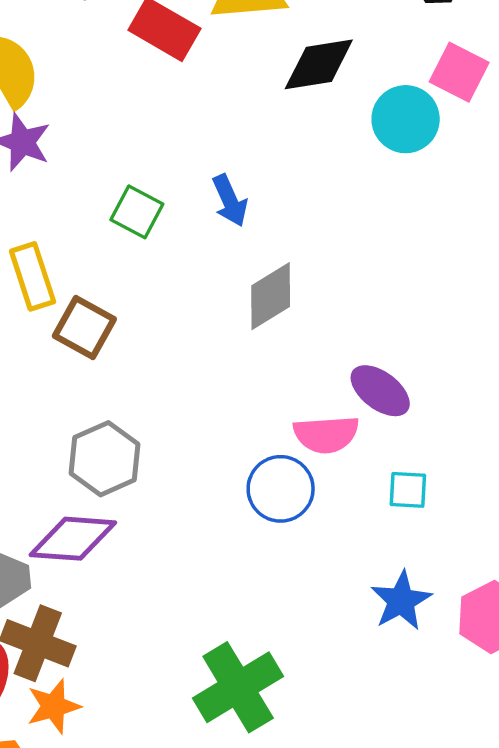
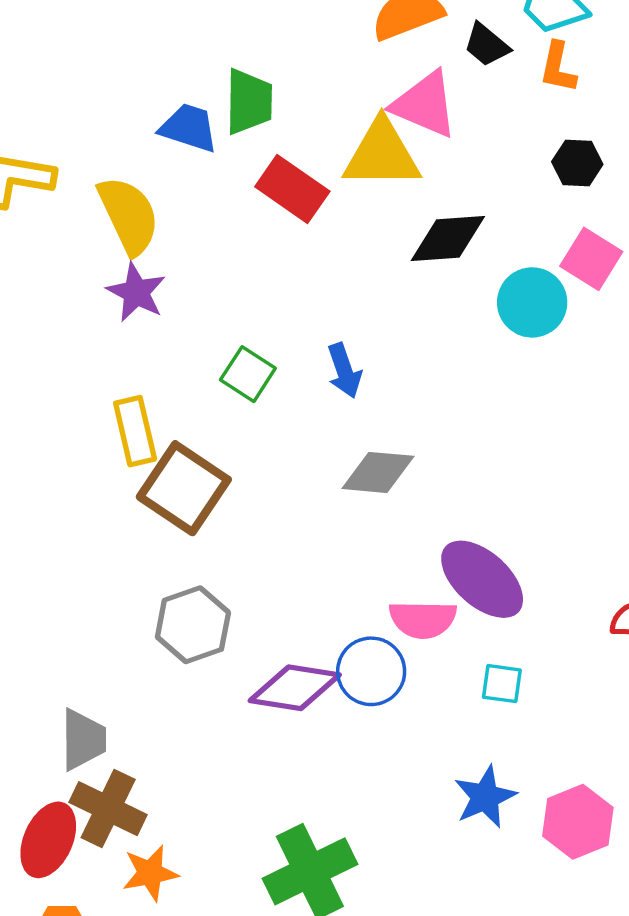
gray diamond: (271, 296) -> (378, 472), turned 32
brown square: (84, 327) -> (184, 488), size x1.4
purple ellipse: (380, 391) -> (482, 579), size x1.4
purple diamond: (73, 539) -> (295, 688), moved
orange star: (53, 706) -> (150, 873), moved

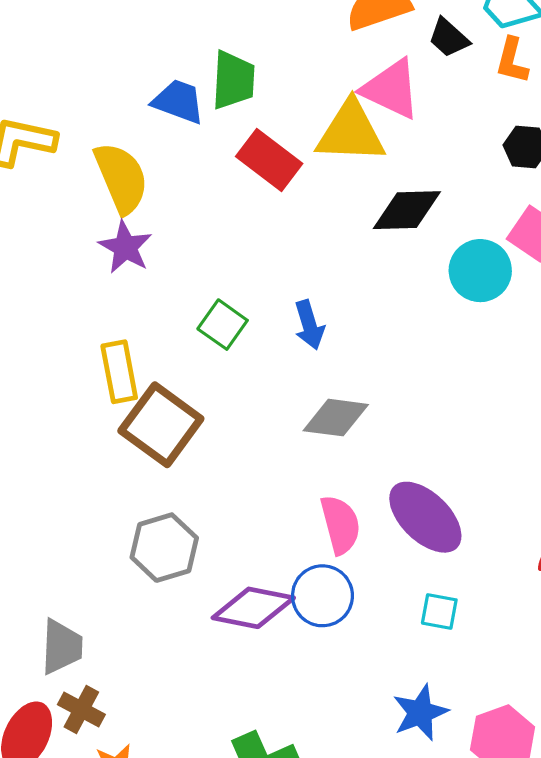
pink semicircle: (423, 619) -> (340, 525), moved, turned -108
brown cross: (108, 809) -> (81, 709), size x0.7

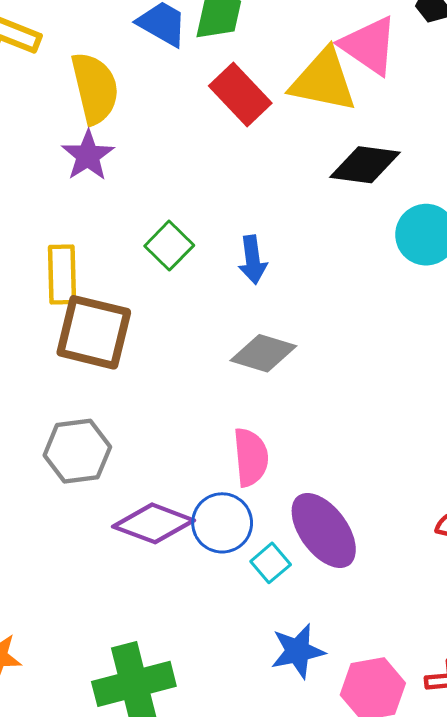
brown square: (161, 425) -> (94, 332), turned -32
purple ellipse: (425, 517) -> (324, 530), moved
cyan square: (439, 612) -> (271, 563), moved, turned 30

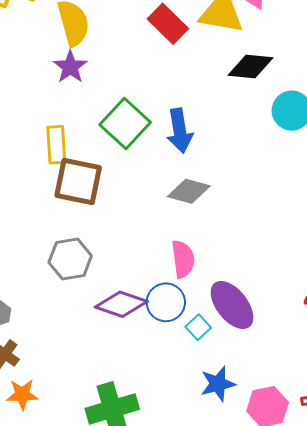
green square: (169, 246) -> (125, 123), size x1.6
blue arrow: (253, 260) -> (180, 131), size x1.4

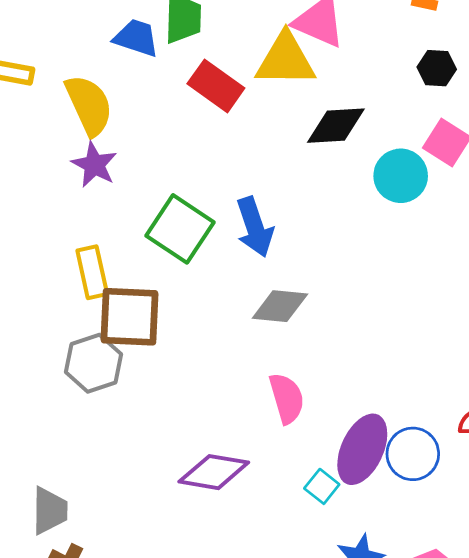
gray hexagon: (70, 259) -> (93, 363), moved
blue circle: (166, 302) -> (413, 454), moved
purple ellipse: (232, 305) -> (362, 449), turned 72

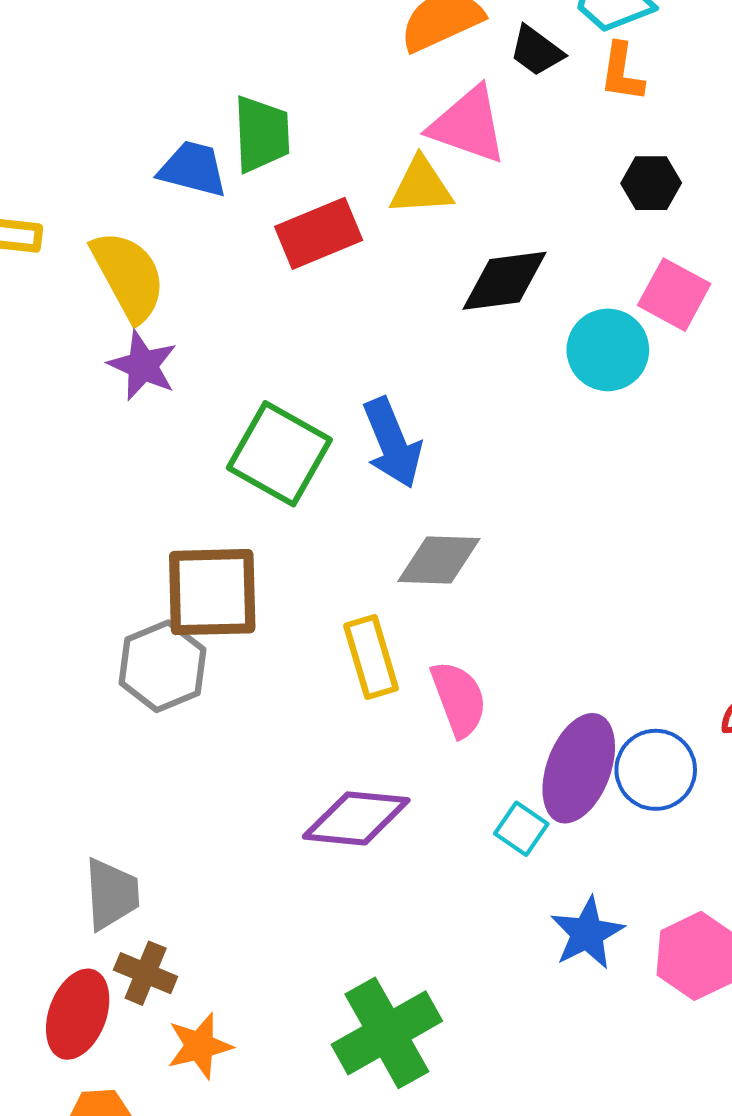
yellow triangle: (285, 60) -> (421, 186), size x0.7
red rectangle: (216, 86) -> (319, 233), turned -54
yellow rectangle: (92, 272) -> (371, 657), moved

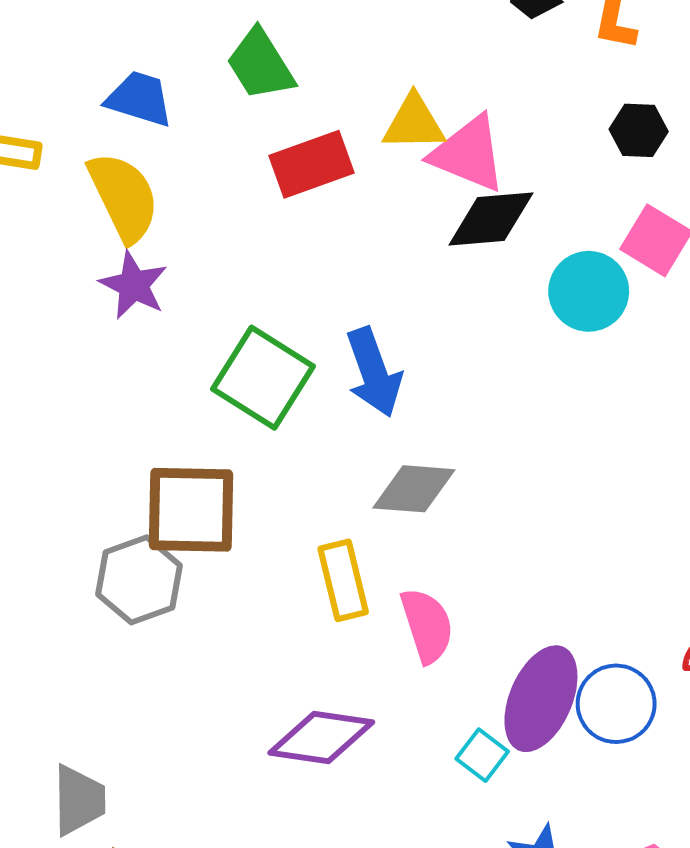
pink triangle: (468, 125) -> (468, 154), moved
green trapezoid: (262, 134) -> (260, 65), turned 148
blue trapezoid: (193, 169) -> (139, 99), moved

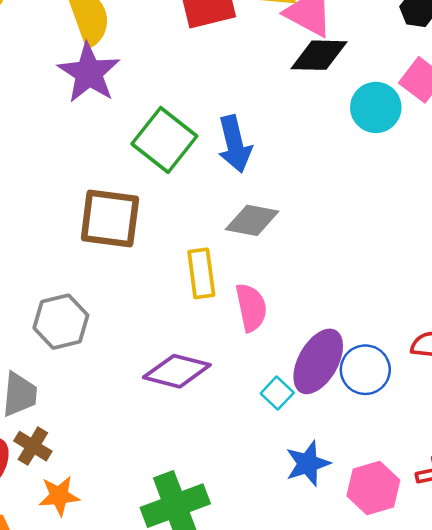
purple star: (134, 285) -> (89, 73), size x1.4
gray hexagon: (139, 580) -> (61, 322), moved

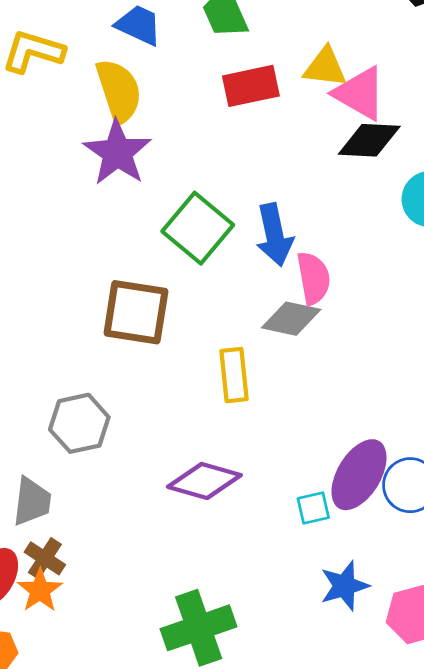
pink semicircle: (251, 307) -> (314, 278), moved
cyan square: (277, 393) -> (313, 508), turned 32
orange star: (59, 496) -> (40, 590), moved, turned -30

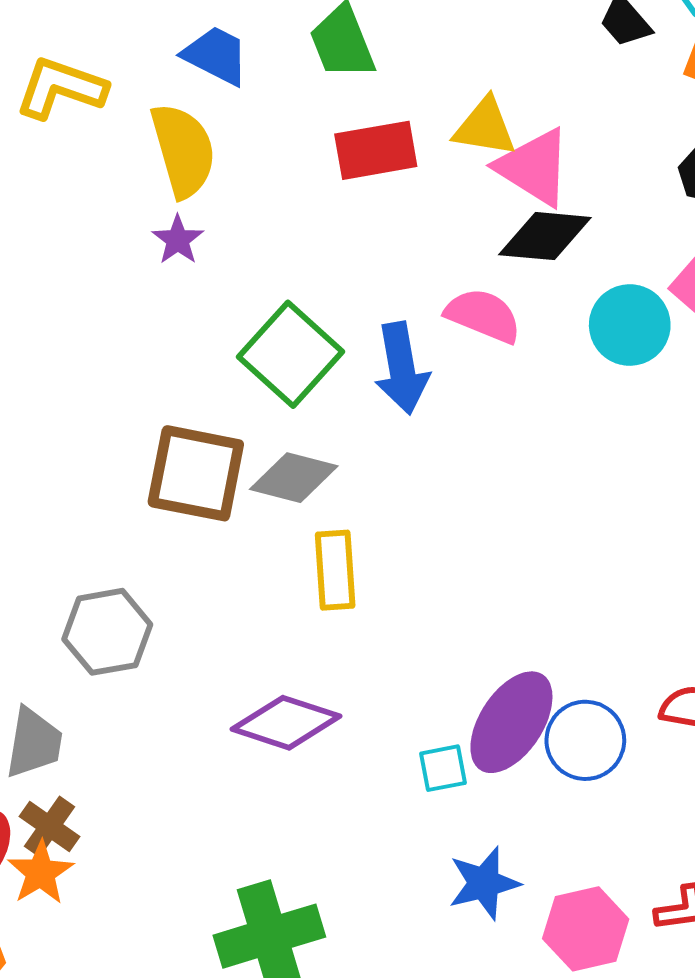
purple star: (117, 153) -> (178, 240), size x0.5
pink semicircle: (314, 278) -> (483, 315), moved, turned -60
gray diamond: (291, 319) -> (294, 478), moved

